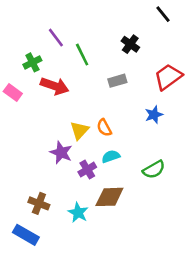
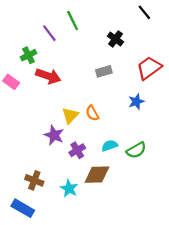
green line: (82, 55) -> (73, 20), moved
cyan semicircle: (111, 156) -> (110, 146), moved

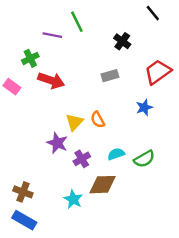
purple line: (49, 33) -> (52, 35), turned -42
brown cross: (34, 180) -> (23, 192), moved

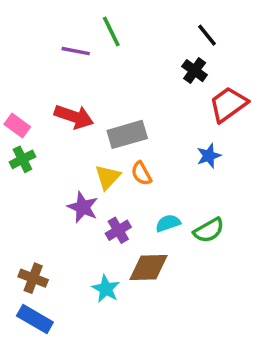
black line: (153, 13) -> (207, 35), moved
black cross: (122, 41) -> (195, 71), moved
green cross: (30, 58) -> (22, 159), moved
gray rectangle: (110, 76) -> (127, 134), moved, size x1.5

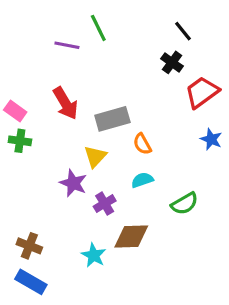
red arrow: (74, 117) -> (65, 103), turned 40
blue star: (209, 156) -> (211, 139), moved, turned -30
green cross: (22, 159) -> (20, 141), turned 35
orange semicircle: (141, 173) -> (142, 144), moved
cyan semicircle: (168, 223) -> (142, 180), moved

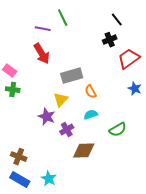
black cross: (172, 62) -> (110, 40), turned 32
red arrow: (65, 103) -> (42, 54), moved
cyan star: (94, 255) -> (49, 179), moved

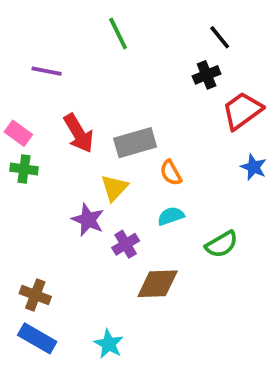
purple line: (43, 29) -> (47, 71), moved
red arrow: (42, 54) -> (79, 133), moved
cyan star: (49, 179) -> (109, 344), moved

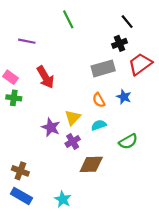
gray rectangle: (135, 143) -> (103, 68), moved
blue star: (254, 167) -> (124, 97), moved
yellow triangle: (114, 188) -> (73, 117), moved

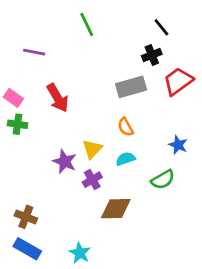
blue star: (124, 97) -> (178, 145), moved

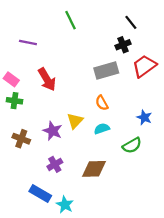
purple cross: (92, 180) -> (55, 164), moved
brown cross: (26, 217) -> (21, 139), moved
blue rectangle: (27, 249) -> (40, 194), moved

